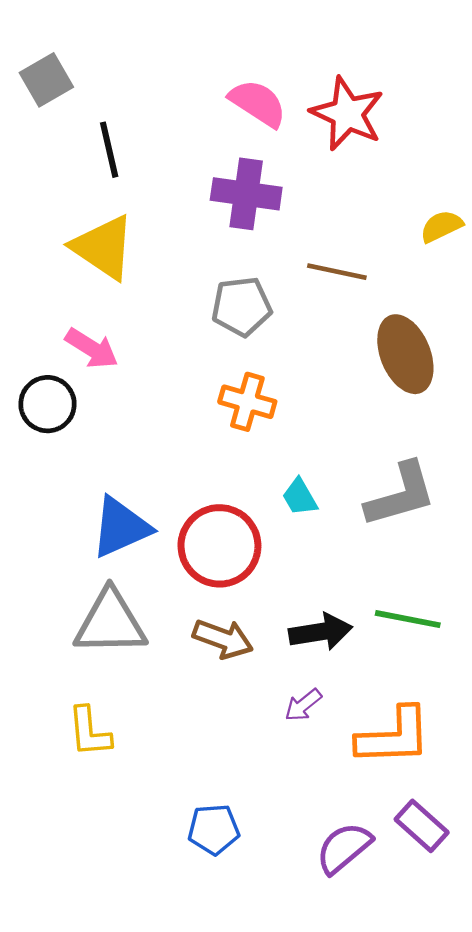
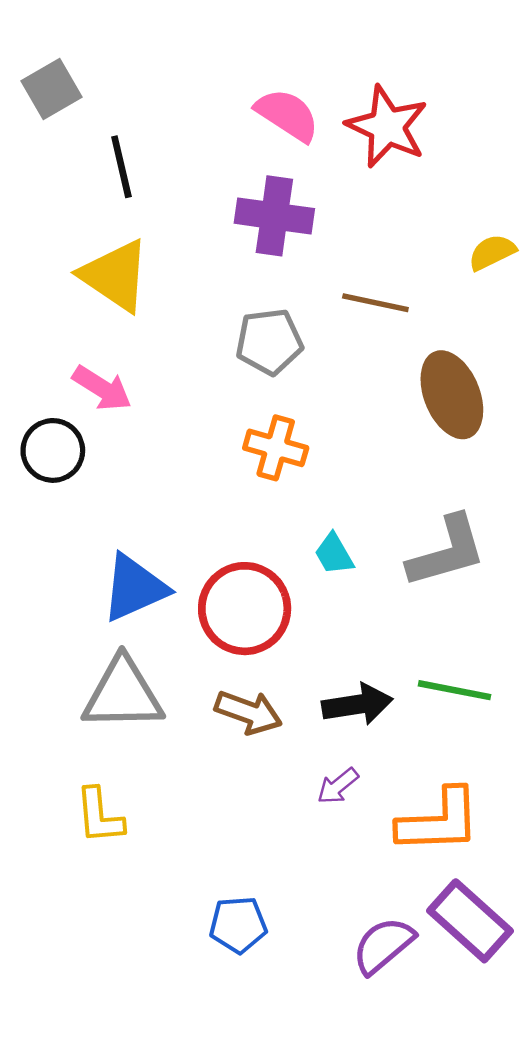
purple rectangle: (422, 826) -> (470, 921), size x1.4

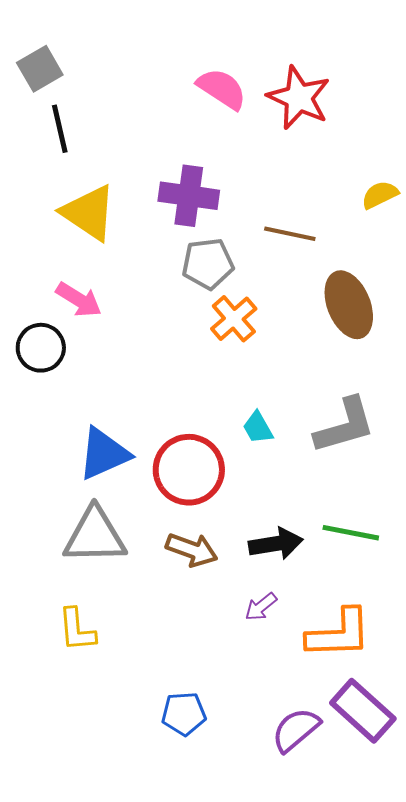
black line: (121, 167) -> (60, 129), moved
purple cross: (274, 216) -> (189, 196), moved
orange cross: (276, 448) -> (234, 319), moved, turned 33

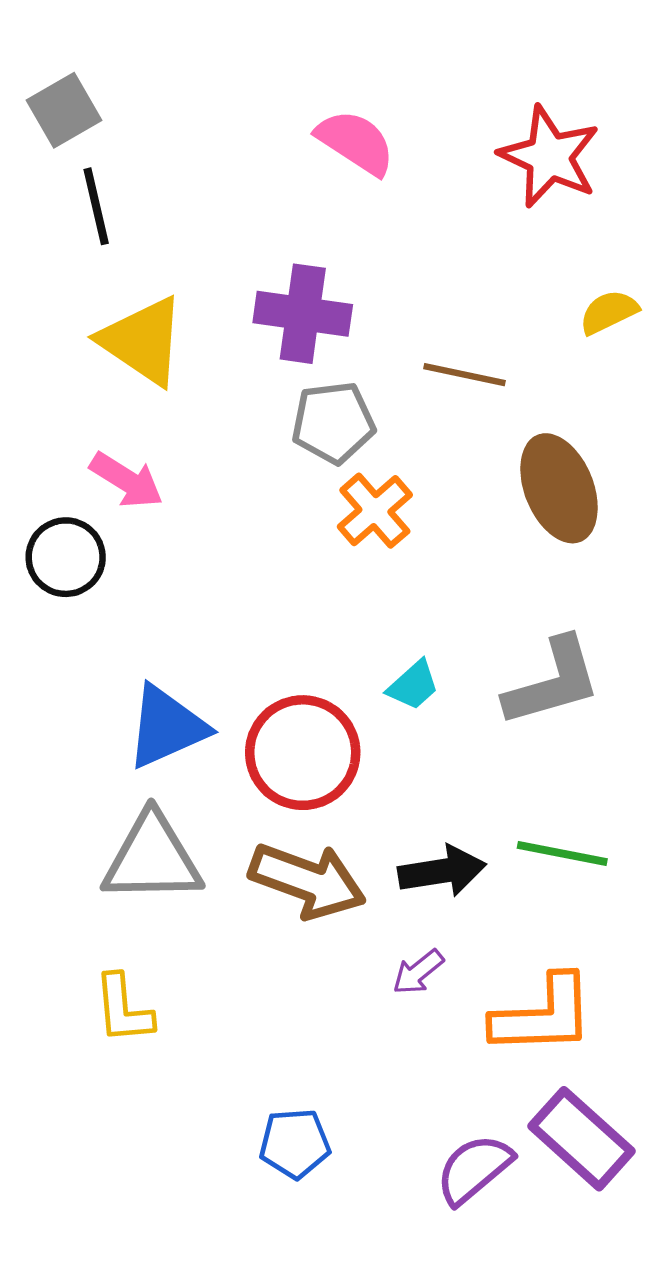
red star: (299, 98) -> (549, 157), moved
cyan trapezoid: (258, 428) -> (413, 685), turned -102
brown arrow: (192, 550) -> (308, 881), size x1.4

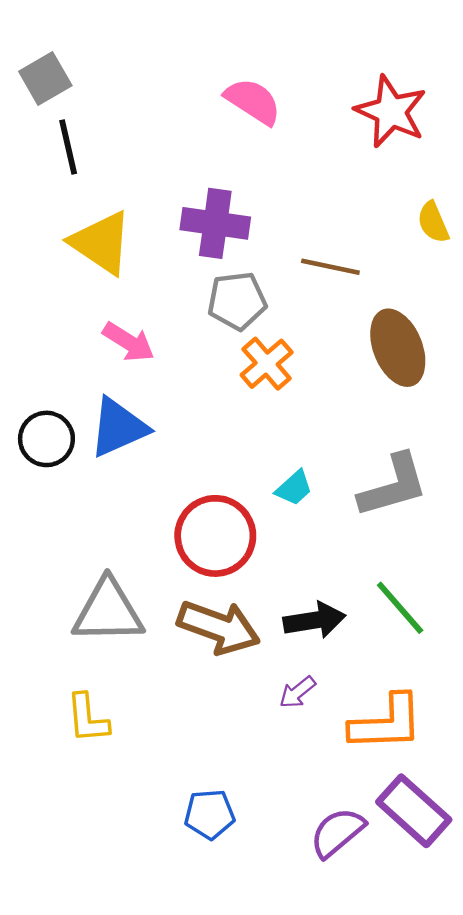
yellow semicircle: (609, 312) -> (433, 222), turned -87
pink arrow: (127, 480) -> (129, 342), moved
black circle: (66, 557) -> (46, 439), moved
blue triangle: (167, 727) -> (118, 428), moved
green line: (562, 854) -> (400, 608), turned 38

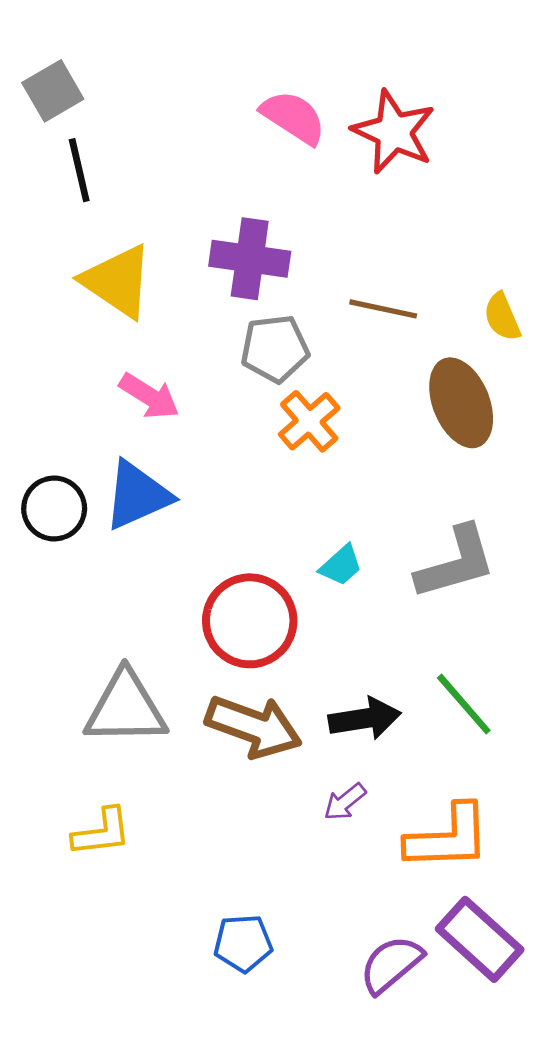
red star: (391, 112) -> (394, 132), moved
yellow semicircle: (433, 222) -> (502, 317), moved
yellow L-shape: (88, 718) -> (102, 832), turned -92

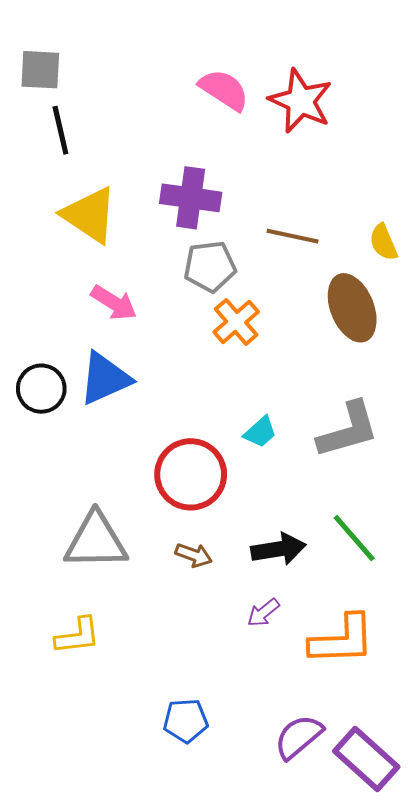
gray square: (53, 91) -> (40, 70), turned 33
brown arrow: (254, 727) -> (194, 555), size x0.5
purple rectangle: (480, 939) -> (366, 759), moved

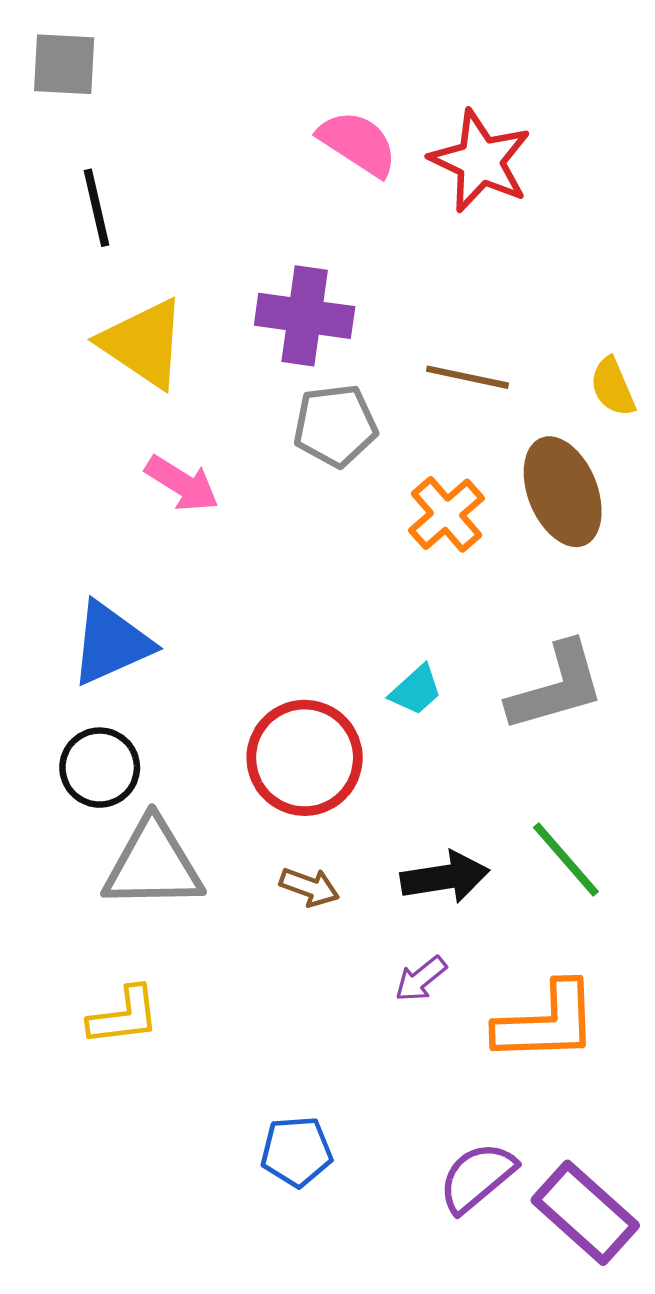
gray square: (40, 70) -> (64, 64), moved
orange cross: (236, 322) -> (447, 514), moved
blue triangle: (105, 378) -> (111, 643), moved
black circle: (41, 389) -> (100, 768), moved

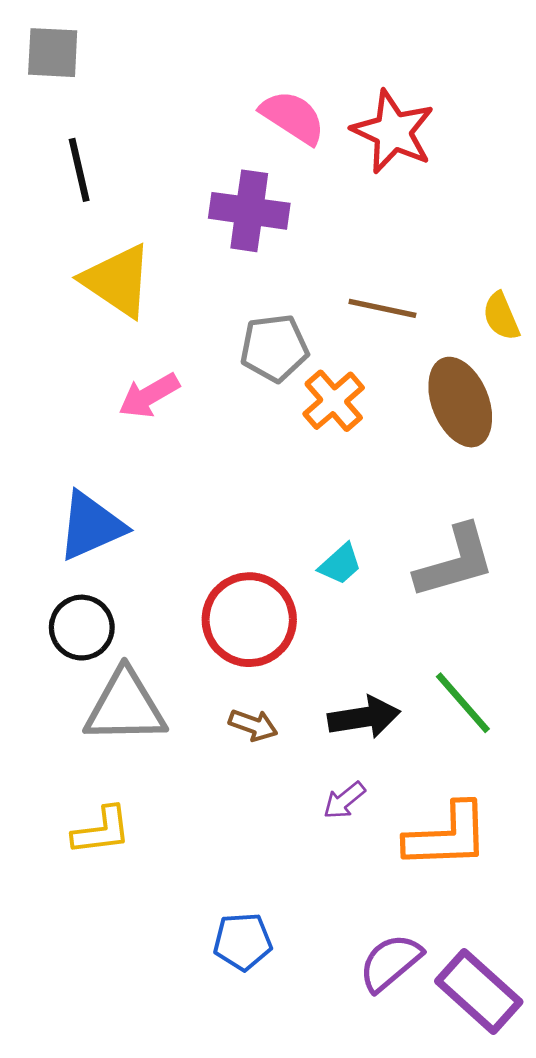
purple cross: (305, 316) -> (249, 211), moved
pink arrow: (182, 484) -> (149, 395), turned 118
orange cross: (447, 514) -> (334, 401), moved

